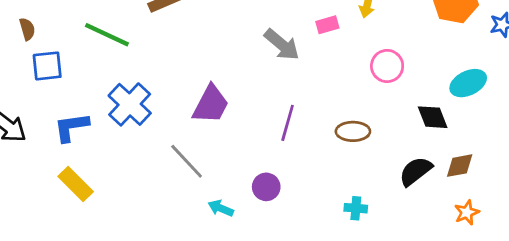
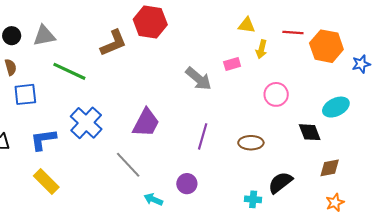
black semicircle: (416, 171) -> (280, 183), moved

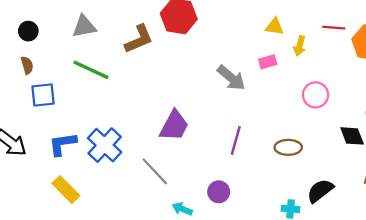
yellow triangle: (247, 25) -> (275, 27), moved
gray triangle: (44, 36) -> (84, 27), moved
blue cross: (86, 123) -> (105, 145), moved

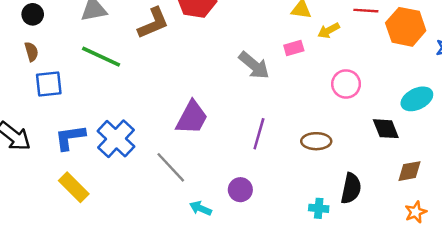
yellow arrow: (300, 46) -> (329, 31), turned 48
black semicircle: (320, 191) -> (351, 188), turned 140

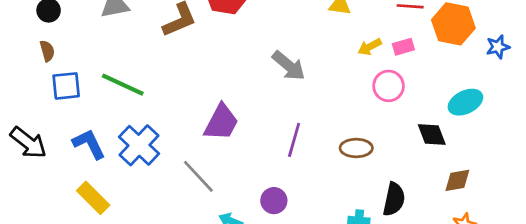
yellow arrow: (329, 31) -> (370, 47), moved
pink rectangle: (294, 48) -> (403, 47), moved
green line: (101, 57) -> (123, 85), moved
blue L-shape: (70, 137) -> (89, 144), turned 72

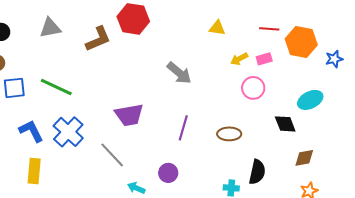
purple trapezoid: (221, 122) -> (129, 115), turned 52
yellow rectangle: (93, 198) -> (34, 171), turned 50

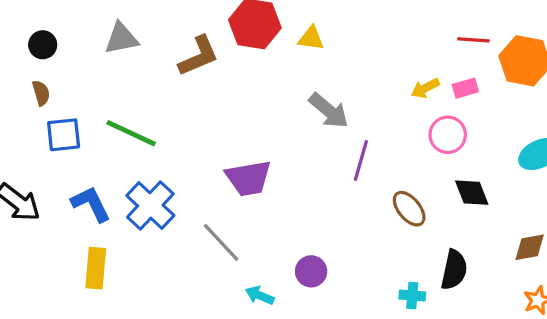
yellow triangle: (217, 28) -> (311, 38), moved
black diamond: (285, 124) -> (472, 193), moved
purple line: (183, 128) -> (361, 160), moved
brown ellipse: (229, 134) -> (409, 209), turned 50

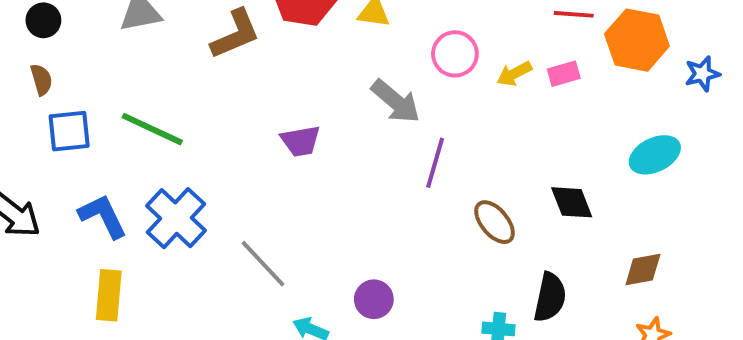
pink circle: (448, 135) -> (455, 54), moved
purple trapezoid: (248, 178) -> (301, 141), moved, size x0.7

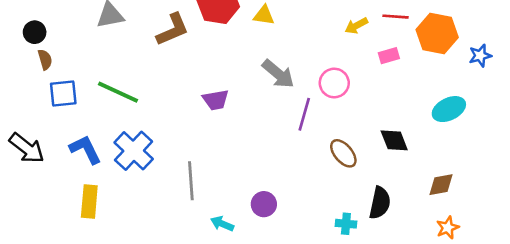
black circle: (43, 20) -> (35, 32), moved
pink circle: (455, 54) -> (334, 83), moved
yellow arrow: (514, 74) -> (356, 26), moved
gray line: (263, 264) -> (191, 181), turned 39

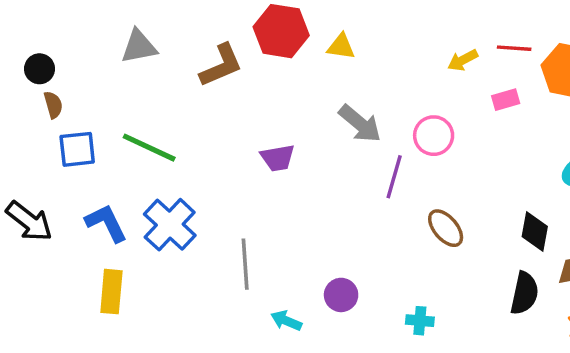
black diamond: (394, 140) -> (535, 232), moved, turned 32
black semicircle: (380, 203) -> (524, 293), moved
cyan cross: (346, 224) -> (420, 321), moved

